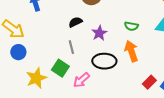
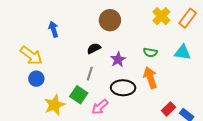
gray line: (71, 47) -> (90, 74), turned 32

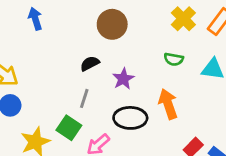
blue arrow: (53, 29) -> (35, 19), moved
green semicircle: (150, 52) -> (174, 59), moved

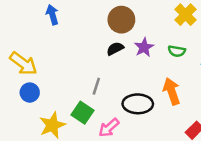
black semicircle: (90, 63) -> (115, 49), moved
purple star: (123, 79) -> (144, 47), moved

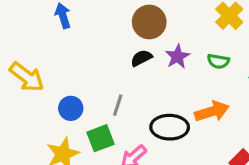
orange arrow: (172, 91) -> (212, 111), turned 92
blue circle: (30, 93) -> (71, 108), moved
green square: (82, 113) -> (101, 138), turned 35

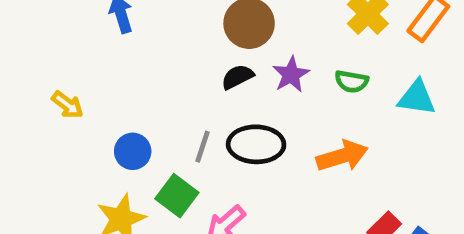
yellow arrow: (27, 77) -> (67, 105), size x0.6
black ellipse: (170, 127) -> (256, 144), moved
green square: (101, 138) -> (177, 196), turned -32

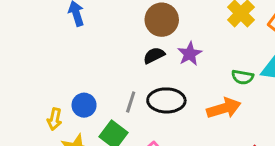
green semicircle: (352, 81) -> (243, 77), moved
yellow arrow: (67, 105) -> (55, 119), moved, turned 65

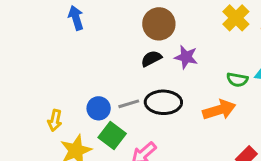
purple star: (190, 54) -> (186, 57), turned -30
gray line: (131, 102) -> (129, 104), turned 55
blue circle: (84, 105) -> (99, 108), moved

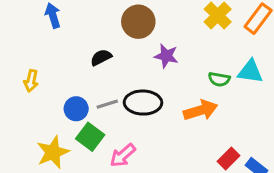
black semicircle: (151, 59) -> (101, 57), moved
yellow arrow: (55, 120) -> (31, 81), moved

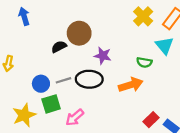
brown circle: (138, 22) -> (79, 33), moved
purple star: (166, 56) -> (103, 56), moved
cyan triangle: (250, 71) -> (164, 46), moved, turned 42
green square: (90, 137) -> (51, 104), turned 36

